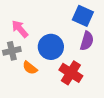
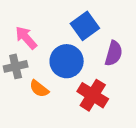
blue square: (83, 16) -> (85, 26), moved, turned 30

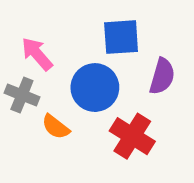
blue square: (85, 26) -> (121, 37), turned 32
gray cross: (16, 66) -> (22, 95), turned 35

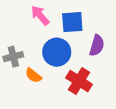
pink arrow: (37, 54) -> (40, 15), moved
gray cross: (22, 95) -> (13, 57), turned -36

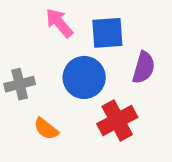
orange semicircle: (33, 76) -> (46, 129), moved
red cross: (79, 81) -> (117, 121), turned 30

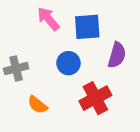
blue circle: (84, 77) -> (68, 63), size x0.7

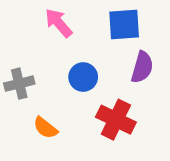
blue square: (87, 27) -> (124, 25), moved
red cross: (95, 98) -> (116, 120), turned -36

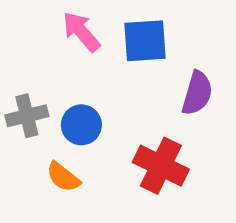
blue square: (124, 25) -> (145, 41), moved
blue circle: (83, 77) -> (81, 125), moved

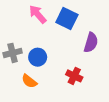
blue square: (145, 41) -> (67, 18), turned 30
red cross: (161, 166) -> (74, 76), size x0.7

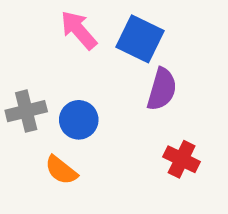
purple semicircle: (91, 43) -> (162, 89), moved
red cross: (74, 76) -> (182, 159), moved

